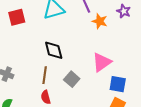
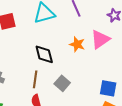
orange star: (100, 21) -> (77, 44), moved
pink triangle: (102, 62) -> (100, 39), moved

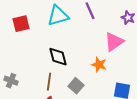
orange star: (77, 44) -> (99, 65), moved

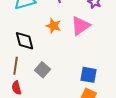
orange star: (99, 65) -> (54, 26), moved

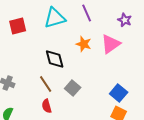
brown line: (16, 66) -> (46, 84), turned -42
blue square: (89, 75) -> (119, 93), turned 30

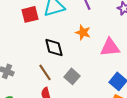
red square: (18, 26) -> (30, 14), moved
pink triangle: (111, 44) -> (110, 47), moved, turned 30

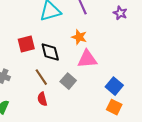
red square: (30, 14) -> (26, 44), moved
pink triangle: (110, 47) -> (87, 59), moved

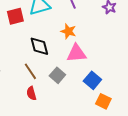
red square: (26, 44) -> (15, 16), moved
blue square: (114, 86) -> (92, 80), moved

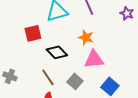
red square: (15, 16) -> (33, 33), moved
black diamond: (39, 46) -> (57, 52), turned -30

